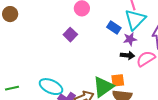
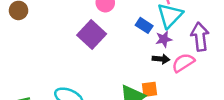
purple square: (70, 35) -> (92, 35), size x1.6

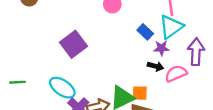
purple square: (92, 35) -> (74, 44), moved

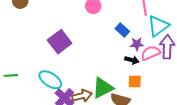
cyan triangle: (171, 27) -> (158, 26), moved
pink semicircle: (176, 74) -> (151, 53), moved
orange square: (140, 93) -> (135, 82), moved

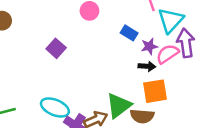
purple square: (60, 42) -> (56, 48), moved, size x0.7
orange square: (135, 82) -> (155, 91), size x1.5

